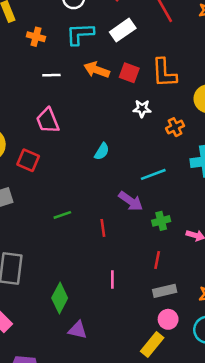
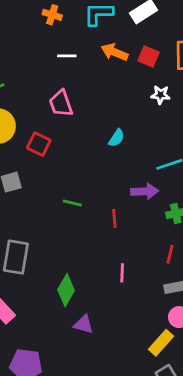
purple arrow: (131, 201) -> (145, 191), turned -40
green line: (62, 215) -> (72, 203), turned 30

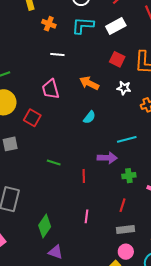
orange arrow: (114, 52) -> (89, 83), moved

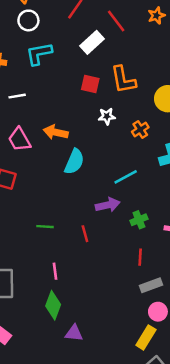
white rectangle: (116, 26) -> (92, 42), moved
orange arrow: (89, 83) -> (56, 132), moved
cyan semicircle: (89, 117) -> (74, 162), size x1.5
pink line: (86, 216) -> (55, 271), moved

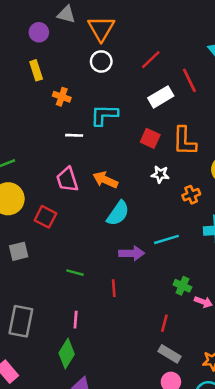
cyan L-shape: (39, 54) -> (104, 115), moved
purple arrow: (108, 205) -> (132, 253), moved
green cross: (139, 220) -> (182, 286), moved, turned 35
gray rectangle: (151, 285) -> (169, 354), turned 40

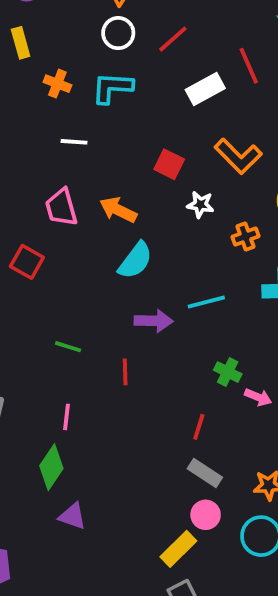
red line: (151, 60) -> (173, 39), moved
cyan L-shape: (104, 115) -> (112, 88), moved
red square: (150, 138) -> (169, 164), moved
orange L-shape: (184, 141) -> (238, 156), turned -48

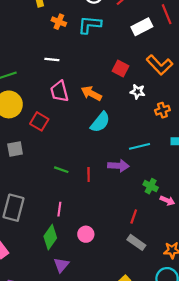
white line: (74, 142) -> (52, 59), moved
purple arrow: (154, 321) -> (118, 166), moved
red line: (125, 372) -> (89, 175), moved
pink circle: (206, 515) -> (86, 234), moved
purple triangle: (72, 516) -> (61, 265), turned 49

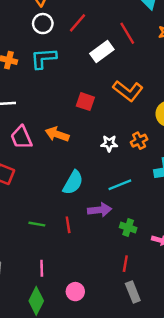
white star: (138, 92) -> (109, 143), moved
cyan semicircle: (100, 122) -> (73, 183), moved
green cross: (151, 186) -> (128, 228), moved
gray rectangle: (136, 242) -> (133, 292), turned 42

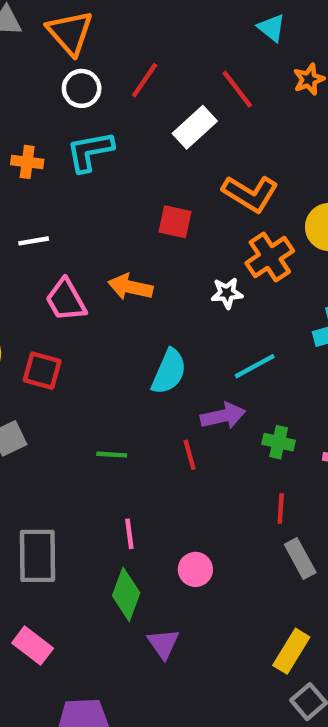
orange cross: (139, 141) -> (270, 257), moved, size x1.5
red line: (68, 225) -> (190, 455), moved

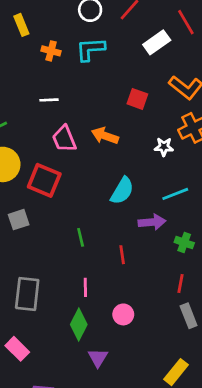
red square: (42, 371) -> (44, 180), size x1.4
green line: (112, 455) -> (81, 237), turned 66
red line: (190, 455) -> (122, 255), moved

